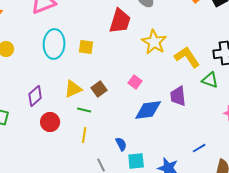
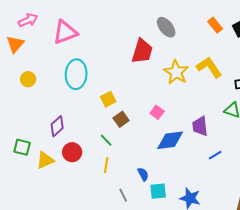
yellow square: (86, 47) -> (108, 99), moved, turned -35
yellow L-shape: (187, 57) -> (209, 67), moved
yellow triangle: (73, 89) -> (45, 160), moved
green line: (84, 110) -> (106, 140), turned 32
blue line: (199, 148) -> (215, 155), moved

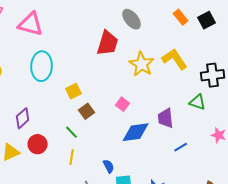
pink triangle: (65, 32) -> (31, 24), turned 36

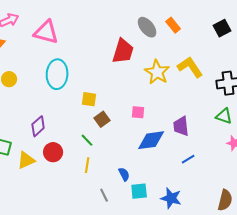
orange rectangle: (181, 17) -> (173, 25), moved
yellow square: (74, 91) -> (89, 99), turned 35
green triangle: (198, 102) -> (224, 116), moved
pink square: (123, 104) -> (138, 112), turned -32
blue line: (181, 147) -> (188, 159), moved

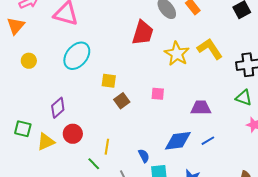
cyan ellipse: (57, 74) -> (77, 56), turned 36
purple trapezoid: (181, 126) -> (201, 108), turned 95
green line: (87, 140) -> (94, 164), moved
blue diamond: (151, 140) -> (178, 141), moved

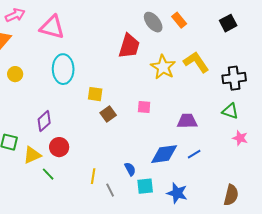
cyan ellipse: (77, 56) -> (63, 69), turned -40
yellow line: (107, 147) -> (93, 176), moved
green line: (94, 164) -> (48, 174), moved

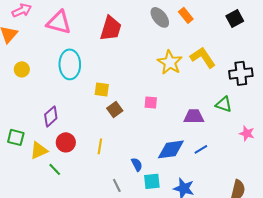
red trapezoid: (129, 46) -> (111, 28), moved
green triangle: (230, 111) -> (224, 104), moved
yellow line: (93, 176) -> (100, 146), moved

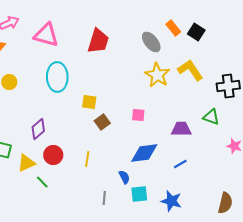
gray ellipse: (160, 17) -> (151, 42), moved
black square: (235, 18) -> (196, 32), moved, turned -30
blue diamond: (171, 149) -> (144, 153), moved
blue line: (201, 149) -> (180, 164), moved
gray line: (117, 185) -> (104, 198), turned 32

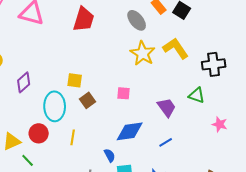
cyan ellipse: (57, 77) -> (55, 106), moved
purple diamond: (38, 129) -> (24, 82), moved
purple trapezoid: (181, 129) -> (167, 107), turned 55

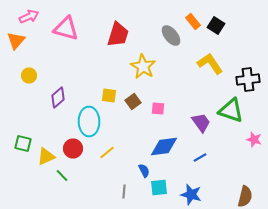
yellow star: (143, 53) -> (143, 66), moved
green triangle: (197, 95) -> (231, 110), size x1.5
brown square: (88, 100) -> (133, 102), moved
yellow line: (73, 137) -> (107, 152), turned 42

